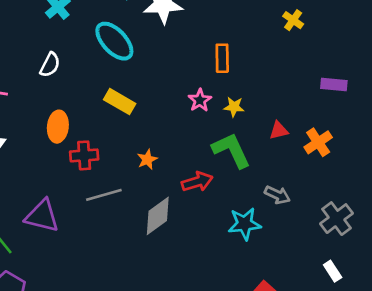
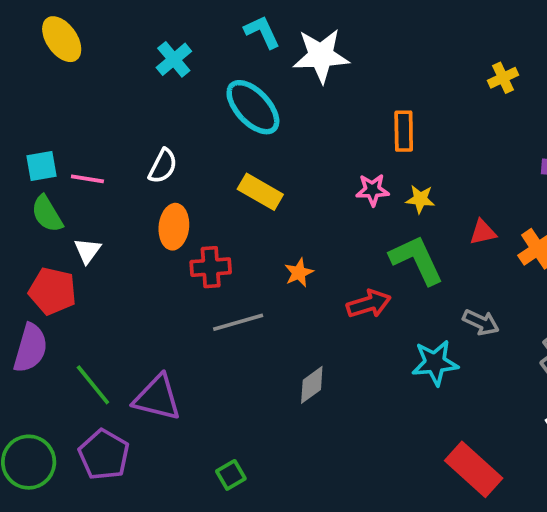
yellow cross: (293, 20) -> (503, 78), turned 30
white semicircle: (50, 65) -> (163, 166), moved
pink star: (200, 100) -> (372, 190), turned 30
purple triangle: (42, 216) -> (157, 398), moved
gray diamond: (158, 216) -> (312, 385), moved, size x0.7

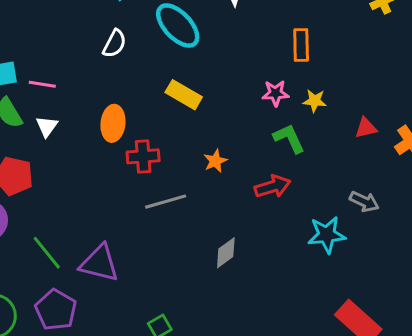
white semicircle: (163, 166) -> (114, 44), moved
white triangle: (87, 251) -> (47, 126), moved
green L-shape: (417, 260) -> (289, 138), moved, size x0.7

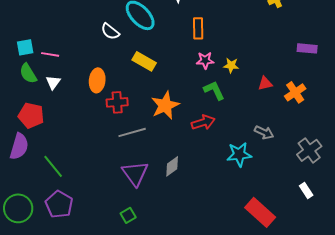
white semicircle: (114, 44) -> (110, 31), moved, turned 102
orange rectangle: (301, 45) -> (198, 28), moved
orange star: (215, 161) -> (165, 105), size x1.8
purple triangle: (99, 263) -> (135, 173), moved, turned 40

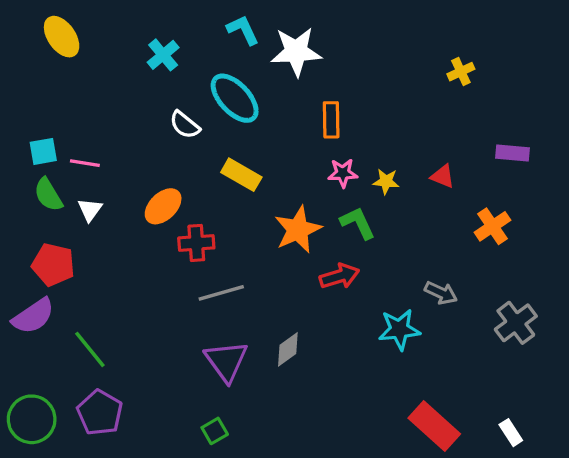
orange ellipse: (97, 80) -> (163, 206), turned 40
red triangle: (265, 83) -> (443, 176), moved, turned 35
orange star: (165, 105) -> (298, 230), moved
purple semicircle: (19, 146) -> (33, 316), turned 40
white rectangle: (306, 190) -> (511, 433), moved

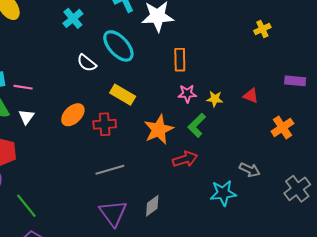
green L-shape: (358, 223) -> (197, 125), turned -110
red cross: (196, 243) -> (105, 124), moved

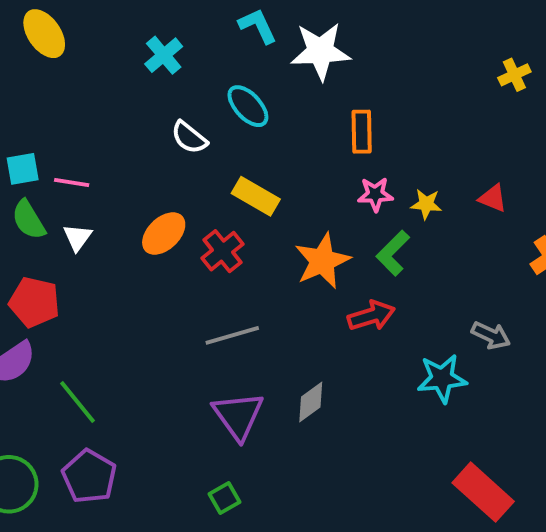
cyan ellipse: (118, 46) -> (248, 106), size x0.7
red cross: (105, 124) -> (222, 251), turned -35

